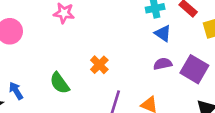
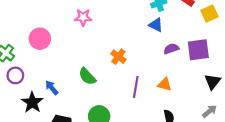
blue triangle: (163, 33) -> (156, 25), moved
purple square: (194, 69) -> (198, 50), turned -30

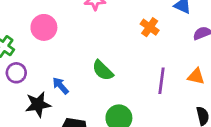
orange cross: (118, 57) -> (150, 27), moved
black star: (32, 102) -> (38, 104), turned 30

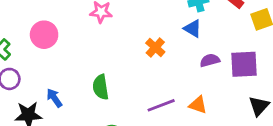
green semicircle: (103, 70) -> (101, 87), turned 30
purple line: (161, 81) -> (161, 105), turned 55

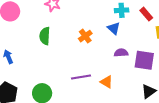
green semicircle: (101, 87) -> (45, 36), moved

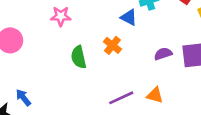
blue triangle: (114, 28) -> (129, 17), moved
green semicircle: (45, 36) -> (79, 57), moved

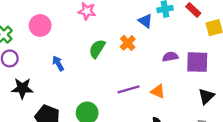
green semicircle: (79, 57) -> (97, 49), turned 36
blue arrow: (23, 98) -> (58, 63), moved

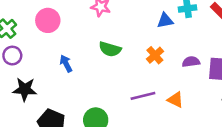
blue triangle: (145, 21) -> (165, 21), turned -49
orange cross: (128, 43) -> (155, 55), moved
green semicircle: (97, 49) -> (110, 49), turned -108

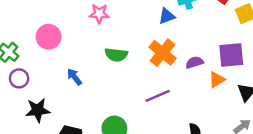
orange cross: (155, 55) -> (163, 53), size x1.5
purple semicircle: (191, 62) -> (195, 63), moved
orange triangle: (175, 100) -> (217, 80), moved, turned -48

